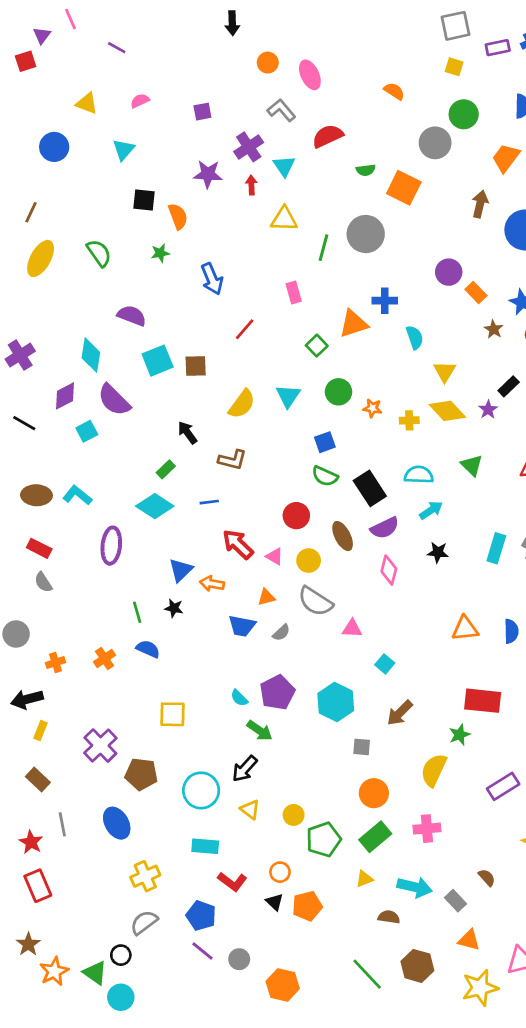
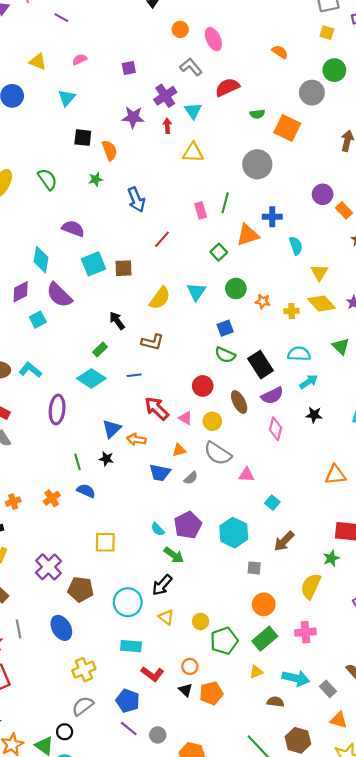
green line: (324, 248) -> (225, 203), moved

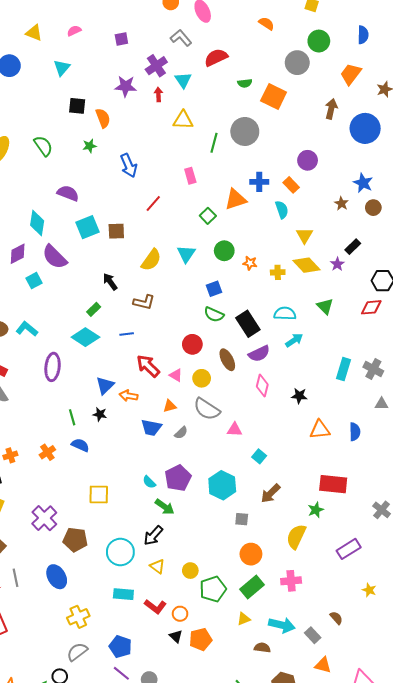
green line: (225, 203) -> (214, 143), moved
orange rectangle: (344, 210) -> (291, 185), moved
black star: (314, 415) -> (299, 396), moved
red L-shape: (152, 674) -> (155, 607), moved

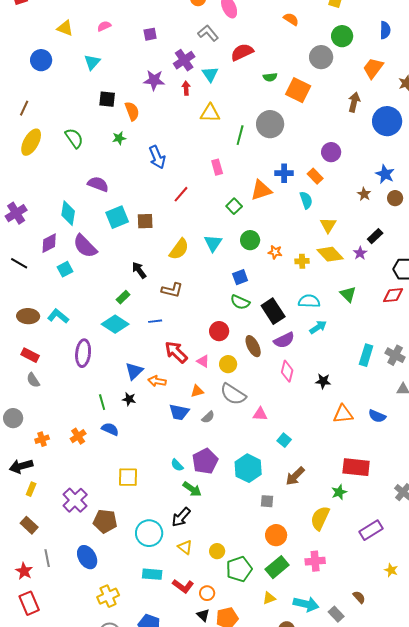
blue semicircle: (355, 432) -> (377, 416), turned 114

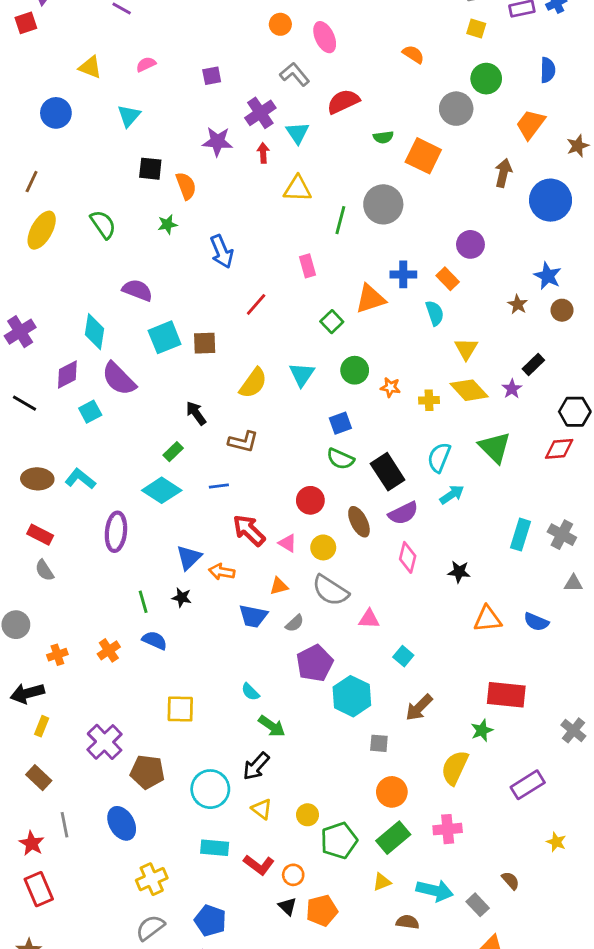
green triangle: (348, 294) -> (495, 447), size x1.4
cyan semicircle: (309, 301) -> (439, 457), turned -70
purple pentagon: (205, 461) -> (315, 663), moved

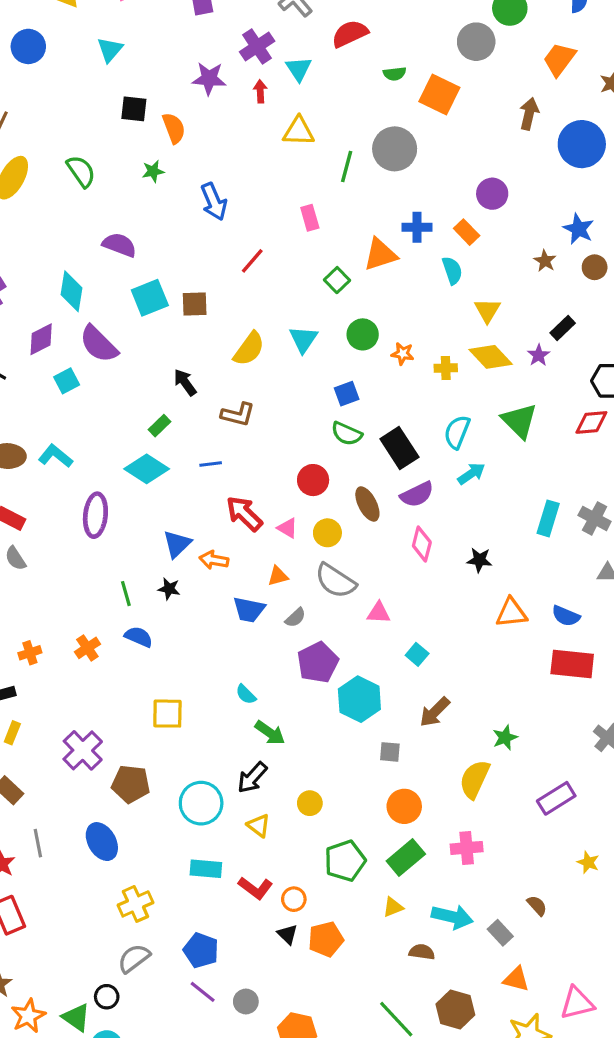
red rectangle: (506, 695) -> (572, 664), moved
yellow circle: (308, 815) -> (310, 803), moved

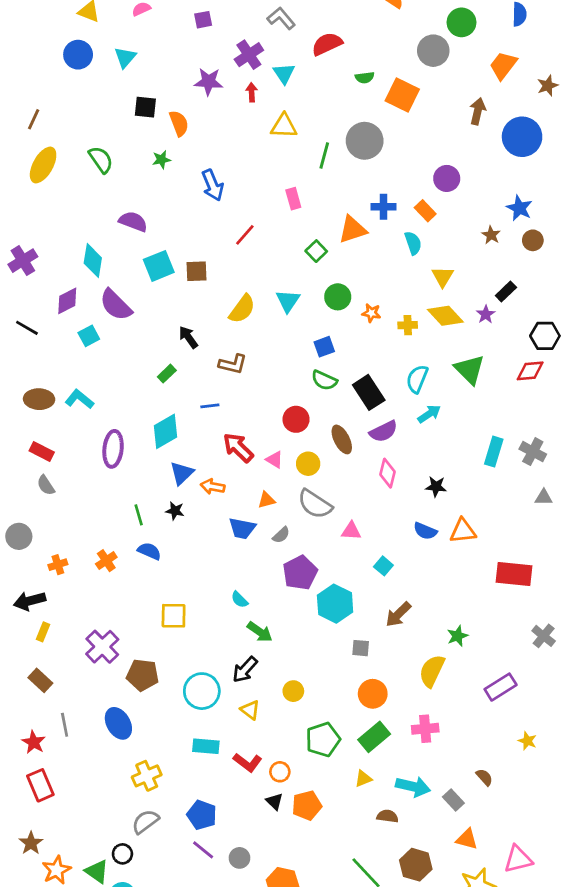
blue circle: (28, 46) -> (78, 55), moved
cyan diamond: (147, 469) -> (165, 431), moved, turned -63
blue semicircle: (566, 616) -> (425, 531), moved

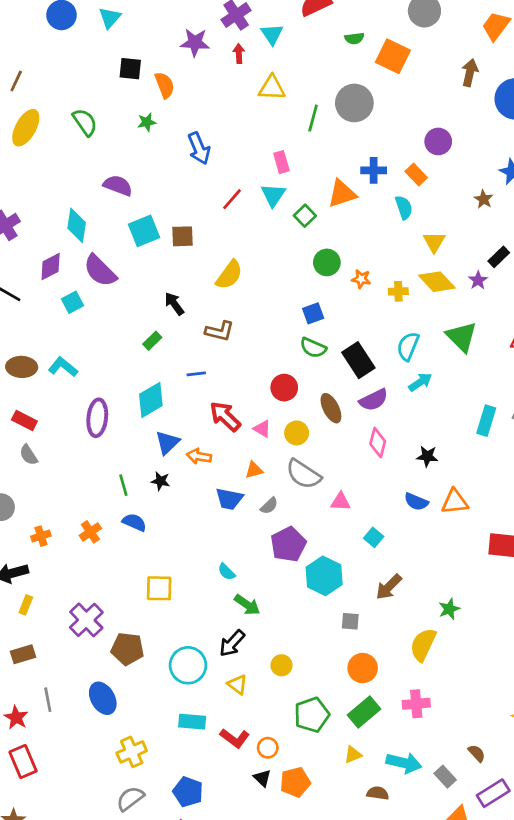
cyan triangle: (288, 301) -> (273, 195), moved
brown rectangle: (40, 680) -> (23, 654), turned -60
purple rectangle: (501, 687) -> (493, 793), moved

